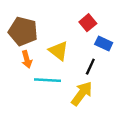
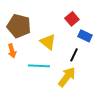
orange arrow: (27, 59) -> (12, 51), moved

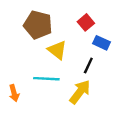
brown pentagon: (19, 26) -> (38, 25), moved
orange arrow: (12, 51) -> (14, 93), moved

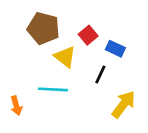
red square: (86, 22) -> (88, 35), moved
yellow arrow: (80, 92) -> (123, 104), moved

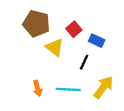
cyan line: (53, 89) -> (68, 89), moved
orange arrow: (16, 106) -> (38, 88), moved

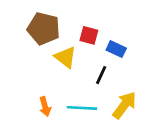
red square: (74, 29) -> (89, 35), turned -35

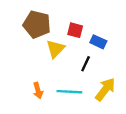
yellow triangle: (66, 57) -> (55, 49), turned 36

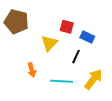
brown pentagon: (37, 24) -> (16, 22), moved
orange arrow: (38, 91) -> (32, 70), moved

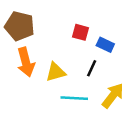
yellow triangle: (49, 43) -> (56, 72), moved, turned 30
orange arrow: (32, 70) -> (26, 62), moved, size x1.6

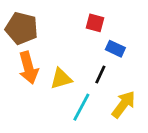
red square: (80, 32) -> (95, 23), moved
cyan line: (74, 98) -> (81, 107), turned -65

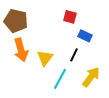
yellow triangle: (61, 79) -> (45, 58), turned -36

